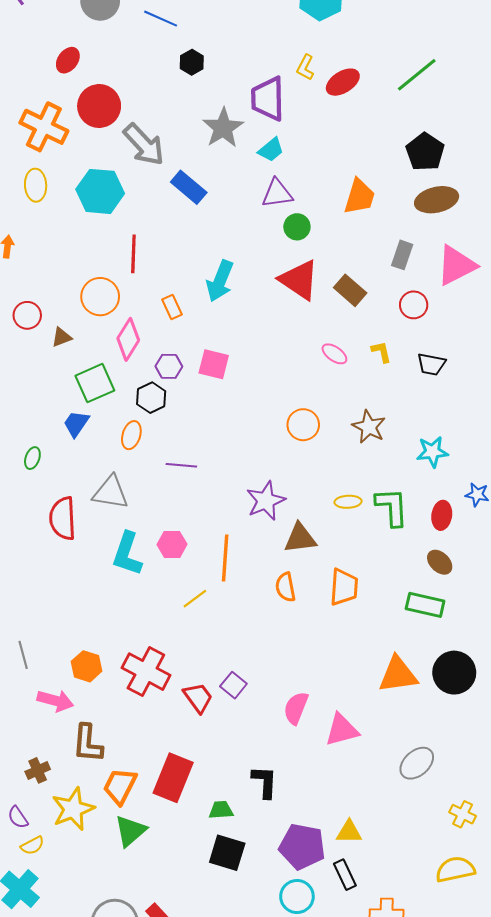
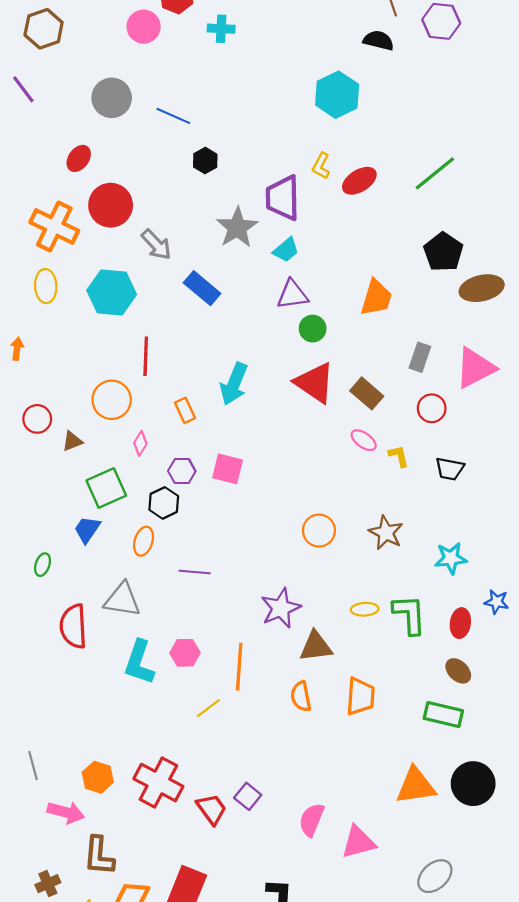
gray arrow: (144, 145) -> (156, 245), size x0.7
brown ellipse: (437, 200) -> (482, 288), moved
pink diamond: (128, 339) -> (140, 443), size x0.6
pink ellipse: (334, 354) -> (364, 440), moved

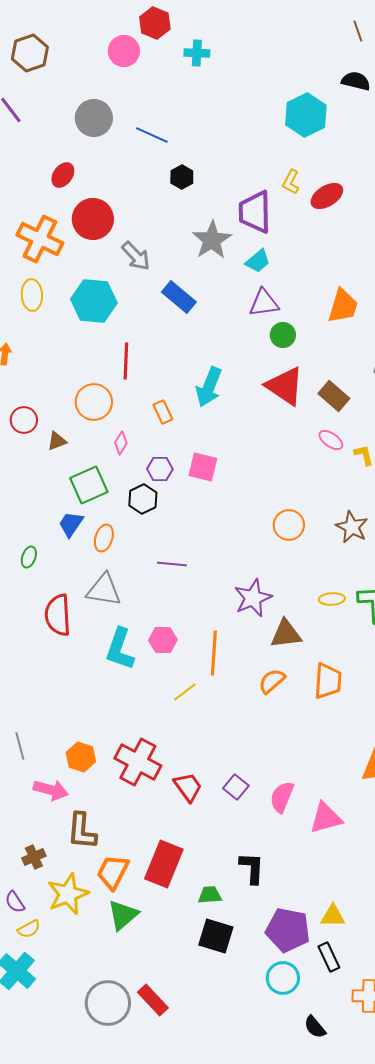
black semicircle: (379, 40) -> (356, 81), moved
orange ellipse: (144, 541) -> (104, 538), moved
orange semicircle: (301, 696) -> (272, 681), turned 60
purple square: (248, 796) -> (236, 787), moved

